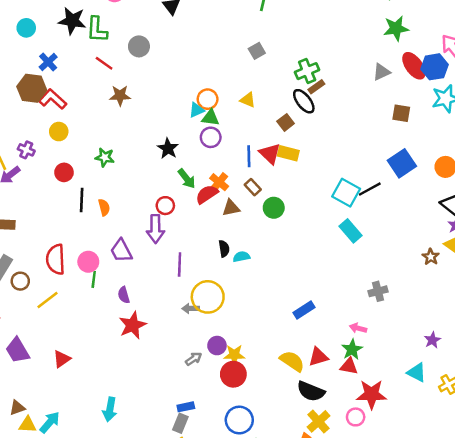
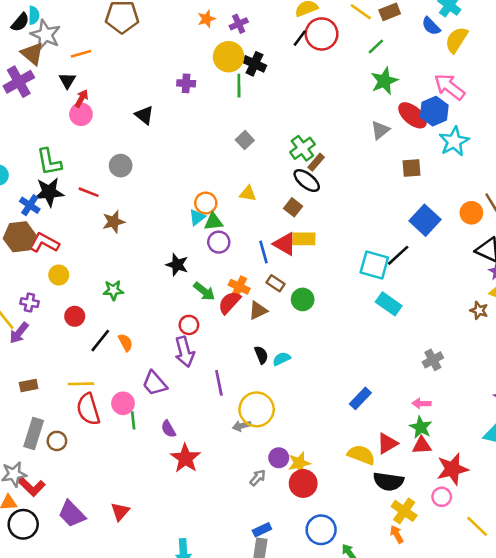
black star: (72, 21) -> (49, 192), moved
green L-shape: (97, 30) -> (49, 162), moved
black line: (82, 200) -> (100, 341), turned 50
yellow line: (47, 300) -> (81, 384), moved, turned 50

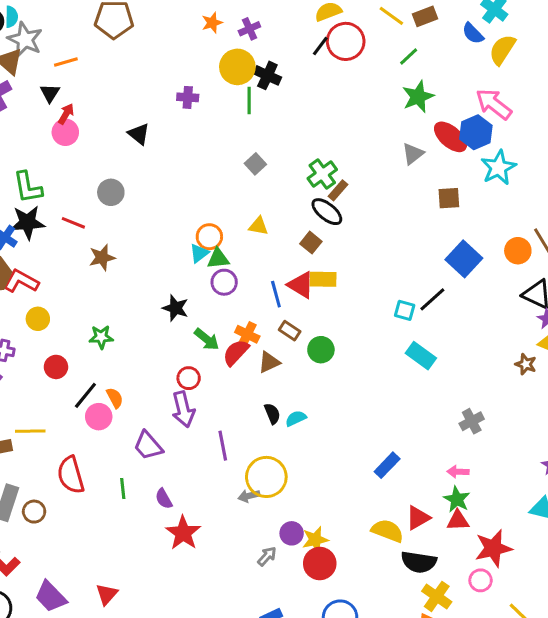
cyan square: (374, 265) -> (405, 310), size x0.6
yellow line: (81, 384) -> (30, 431), moved
pink circle: (123, 403) -> (99, 417), moved

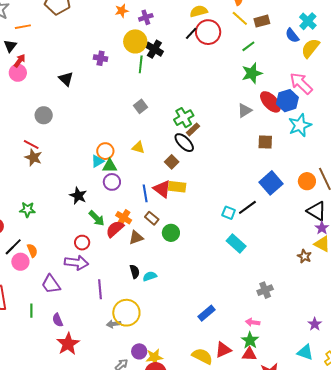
red line: (73, 223) -> (31, 145), moved
brown star: (102, 257) -> (33, 157), turned 30
purple arrow: (183, 409) -> (76, 263), turned -75

